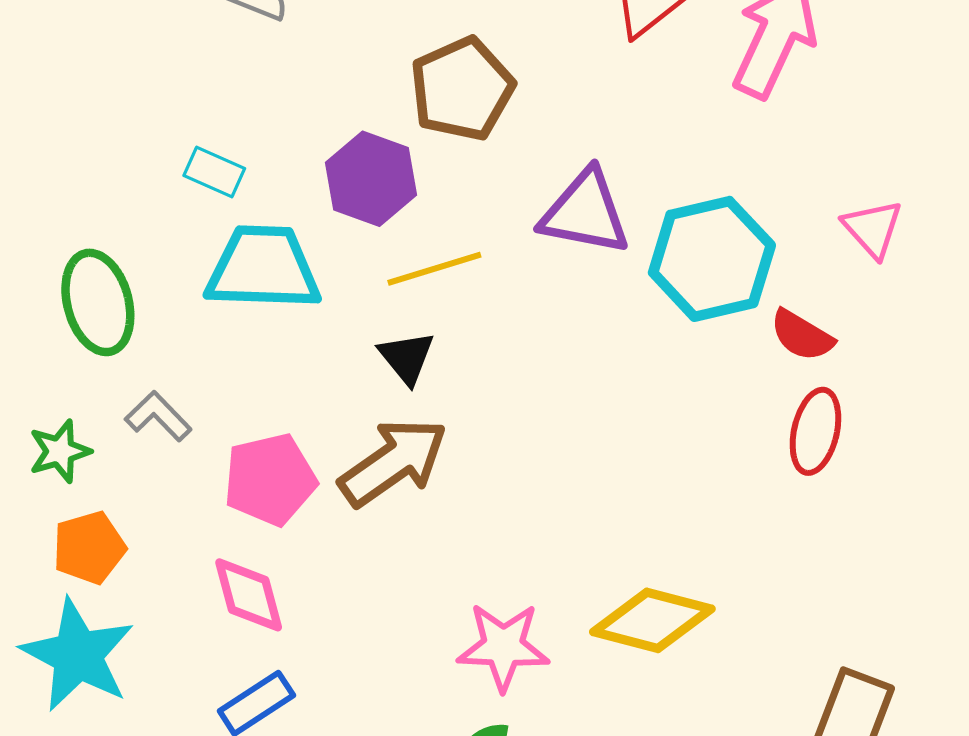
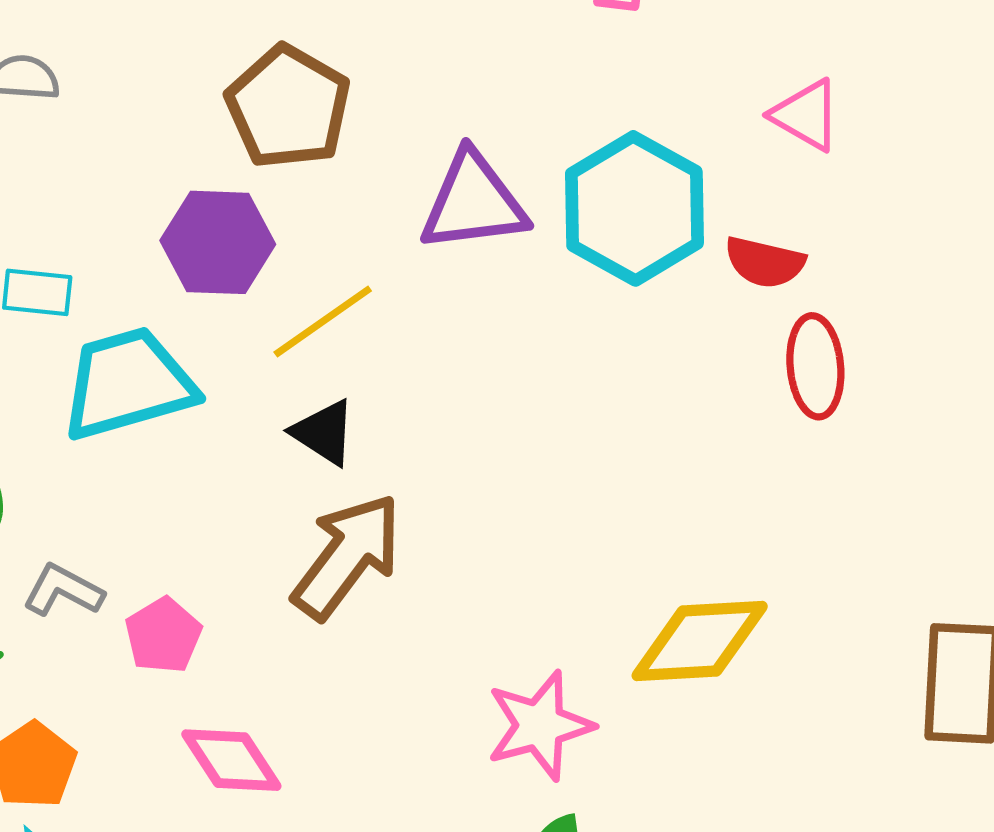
pink pentagon: (270, 480) -> (163, 635), moved, size x0.7

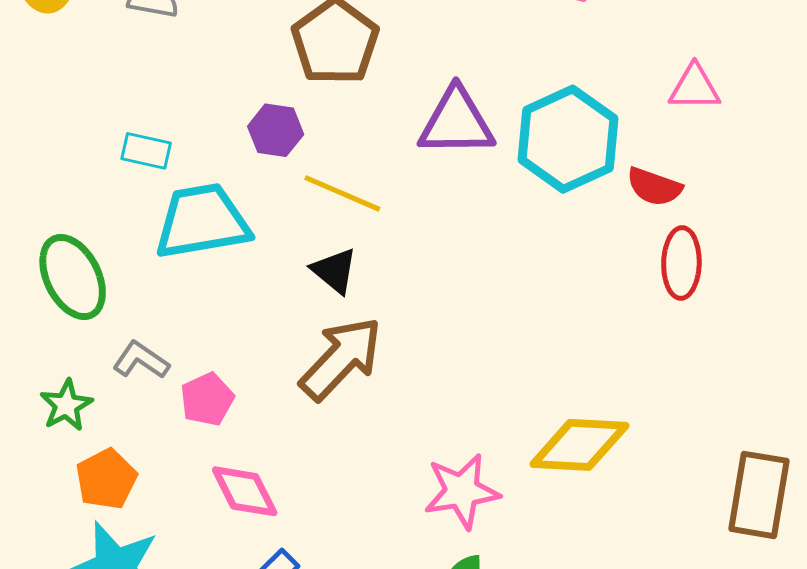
pink triangle: (806, 115) -> (695, 88), turned -36
purple hexagon: (218, 242) -> (276, 130), size x0.7
yellow line: (323, 322) -> (342, 193), turned 52

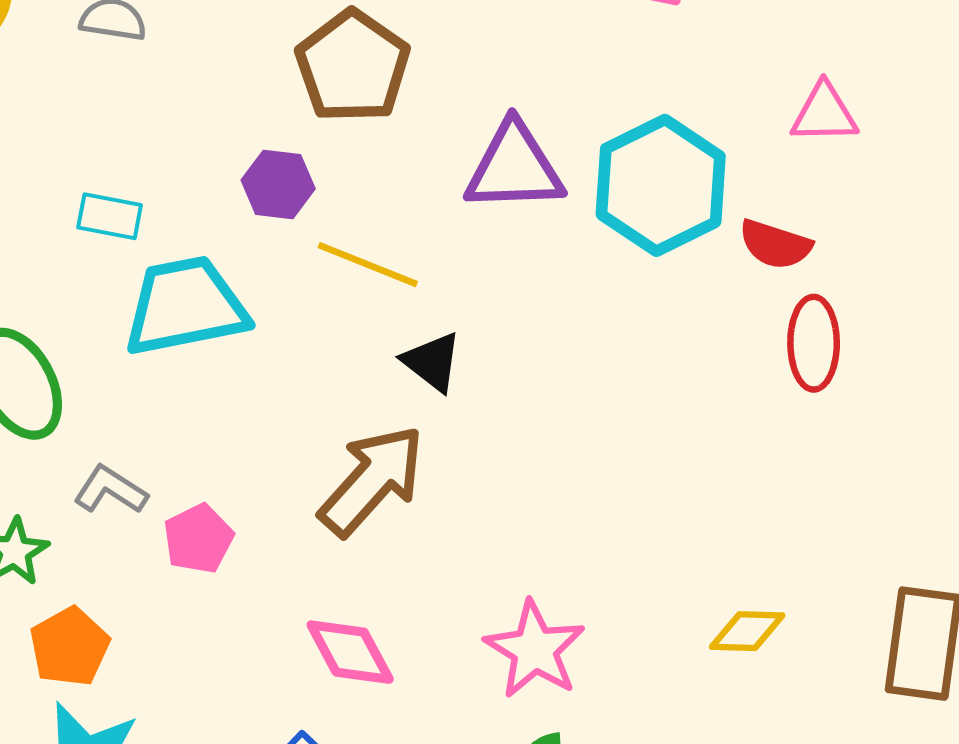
black triangle: (335, 271) -> (432, 362), moved
yellow diamond: (579, 445) -> (747, 631), moved, size x0.6
pink diamond: (245, 491) -> (350, 652), moved
pink star: (462, 491) -> (535, 650), turned -30

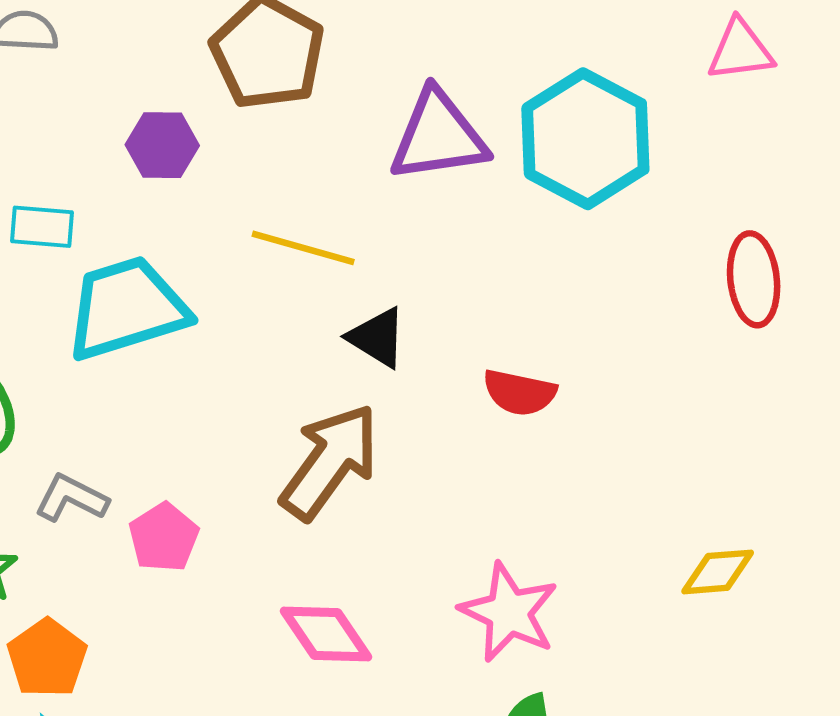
purple hexagon: (278, 184) -> (162, 145), moved
red semicircle: (775, 244) -> (519, 393), moved

